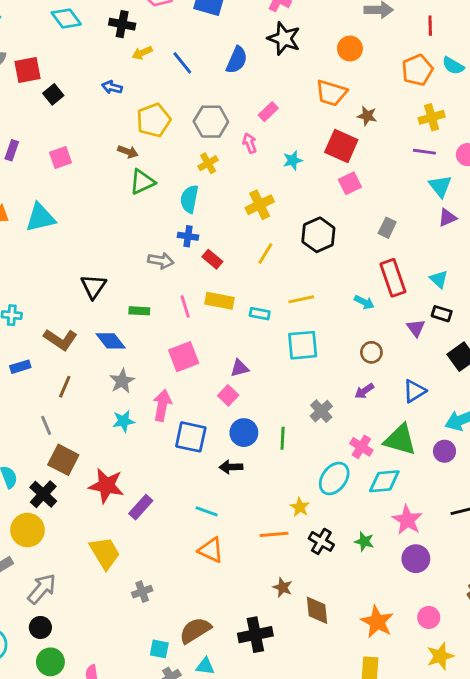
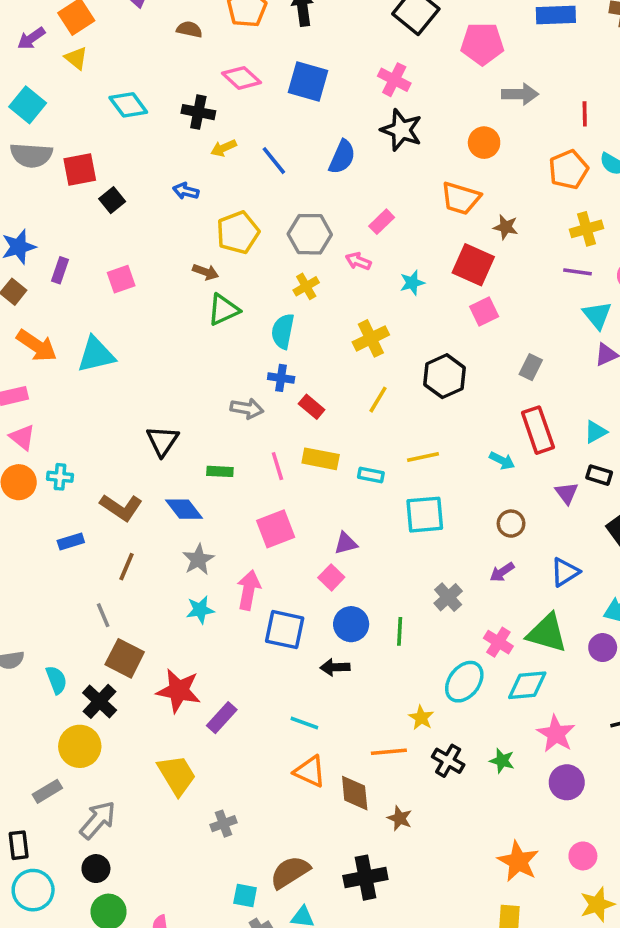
pink arrow: (250, 143) -> (358, 261), turned -48
cyan triangle: (439, 279) -> (595, 432), turned 48
brown diamond: (317, 610) -> (355, 793), moved

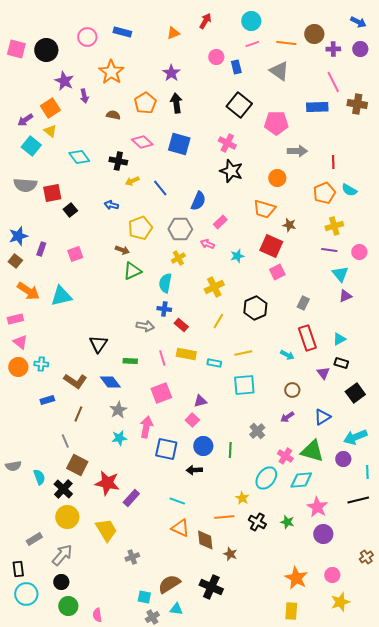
cyan square: (28, 105) -> (31, 146), moved
blue semicircle: (342, 157) -> (198, 201), moved
yellow circle: (80, 746) -> (67, 517), moved
black cross: (365, 878) -> (211, 587), turned 35

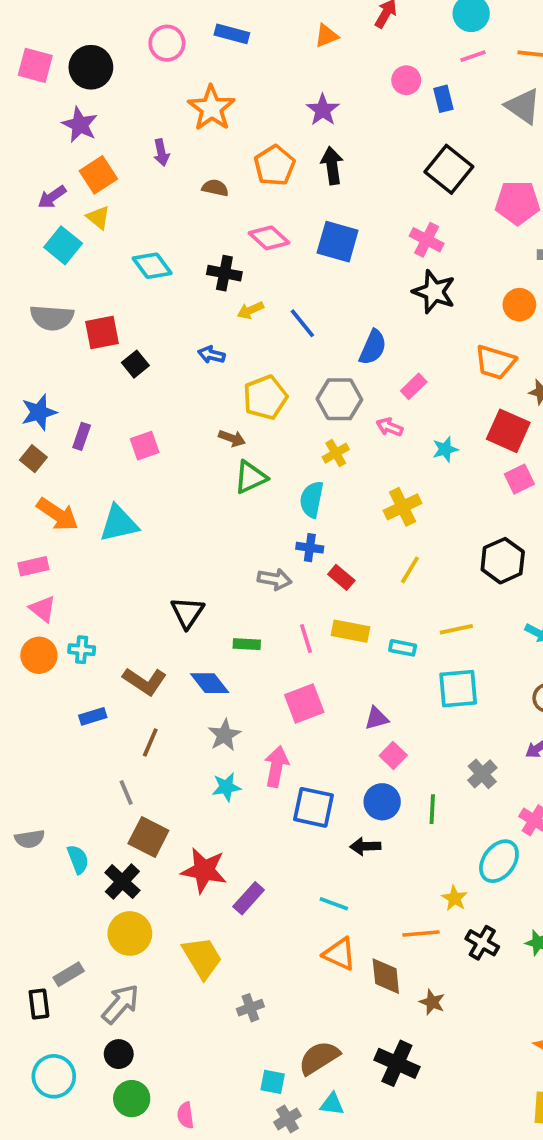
purple star: (64, 81) -> (80, 125), moved
black hexagon: (255, 308) -> (503, 561), moved
pink square: (192, 420) -> (393, 755), moved
black rectangle: (18, 569) -> (39, 1004), moved

